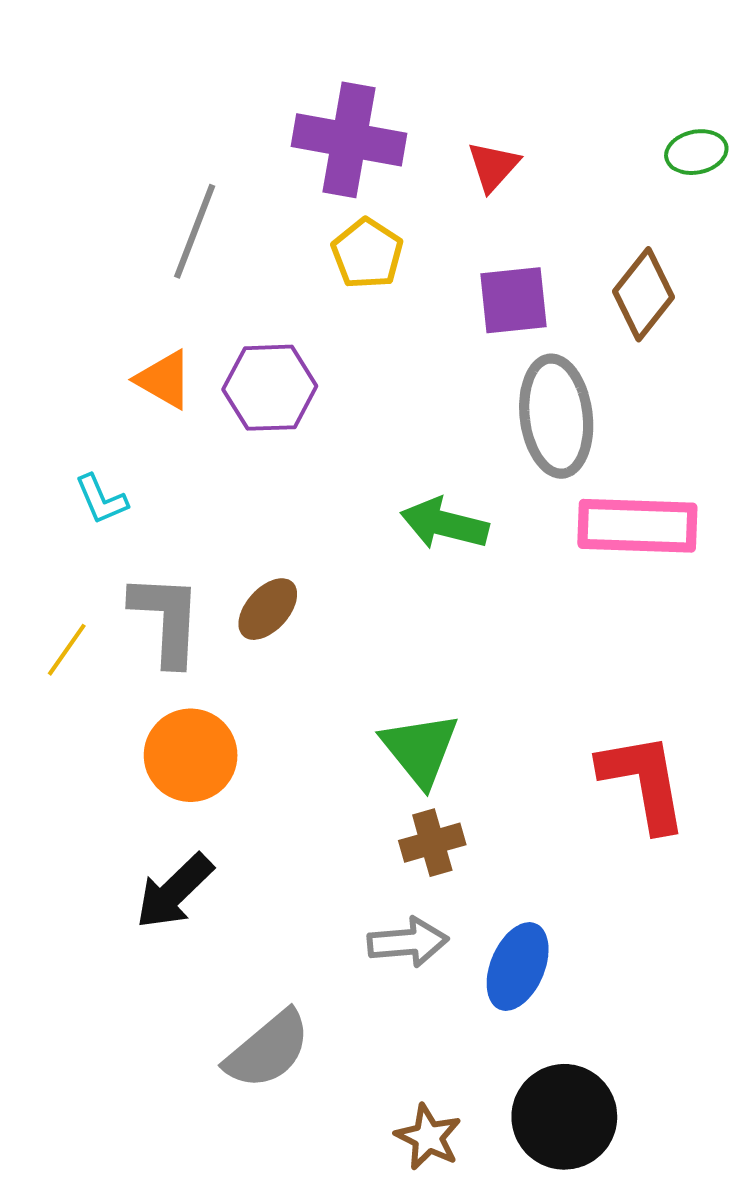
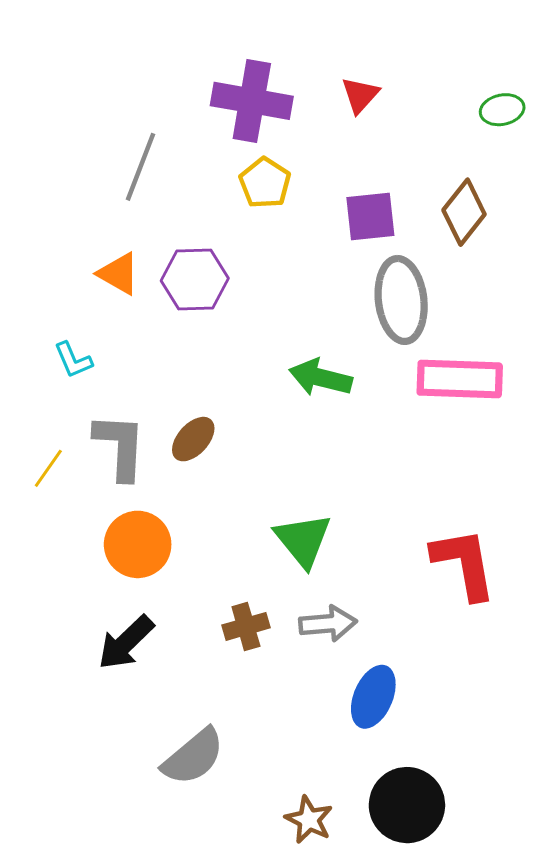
red triangle: (493, 166) -> (360, 95), moved
brown cross: (432, 843) -> (246, 626), moved
gray arrow: (408, 942) -> (328, 624), moved

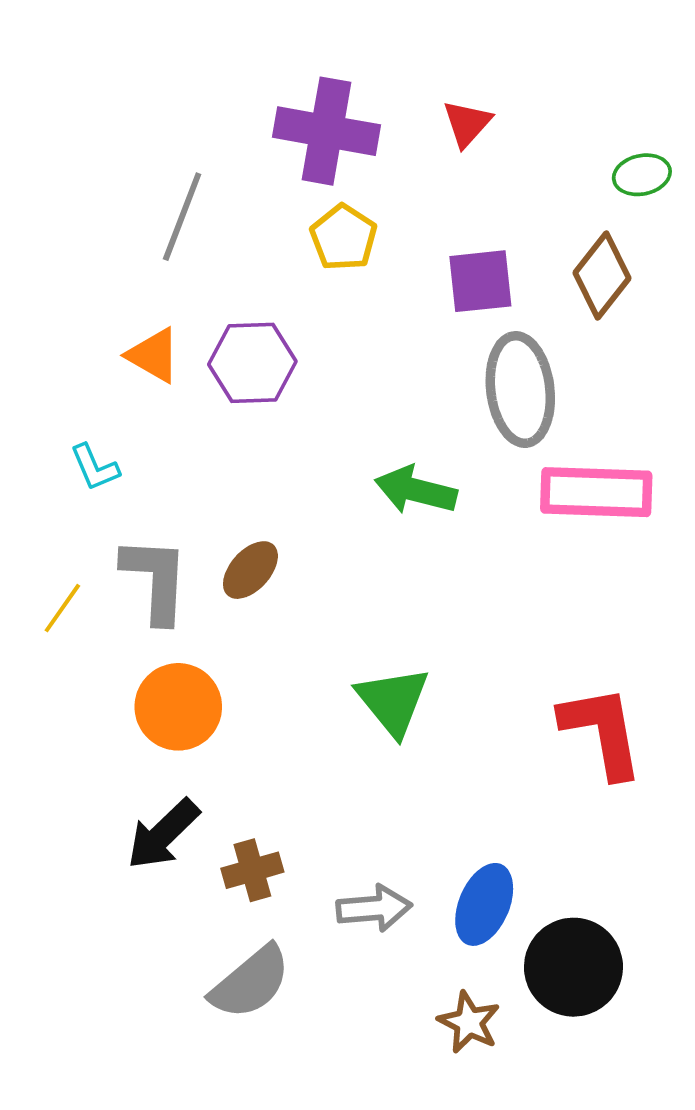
green ellipse: (502, 110) -> (642, 175), moved
gray arrow: (328, 624) -> (374, 908), moved
brown cross: (246, 626) -> (252, 870), moved
black circle: (407, 805) -> (573, 967), moved
brown star: (309, 820) -> (469, 1022), moved

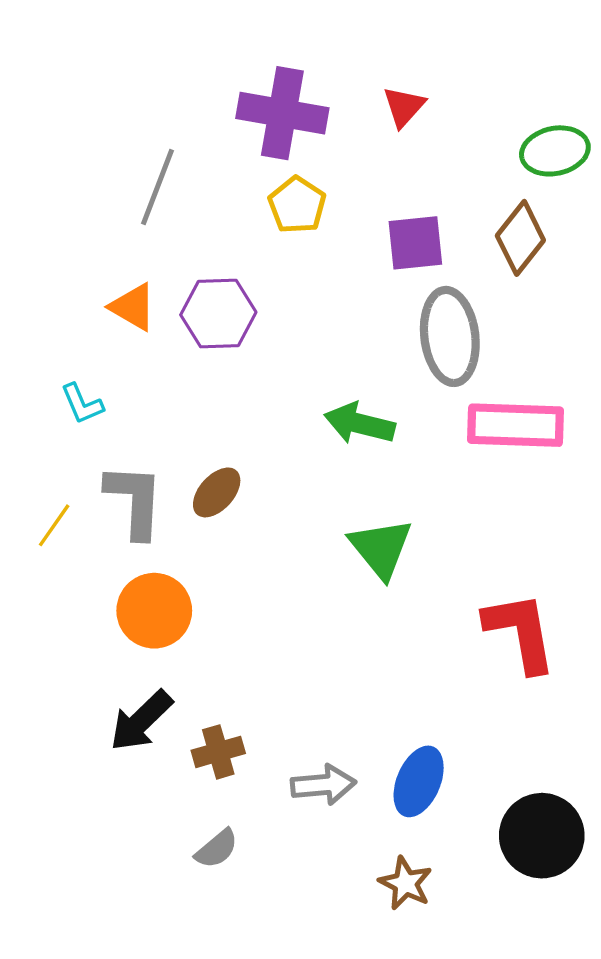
green ellipse: (642, 175) -> (555, 151), size x1.4
green triangle: (393, 701) -> (381, 548), moved
black circle: (573, 967) -> (542, 836), moved
gray semicircle: (250, 982) -> (217, 849), size x0.6

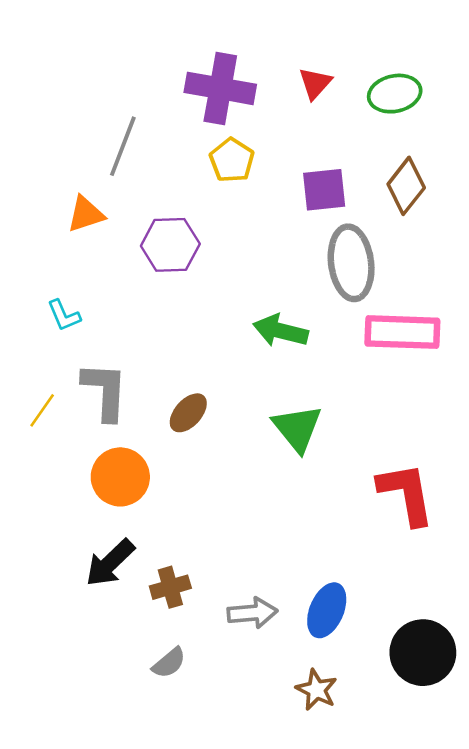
green ellipse: (555, 151) -> (395, 94), moved
orange triangle: (133, 307) -> (86, 214), moved, turned -48
brown ellipse: (217, 492) -> (188, 413), moved

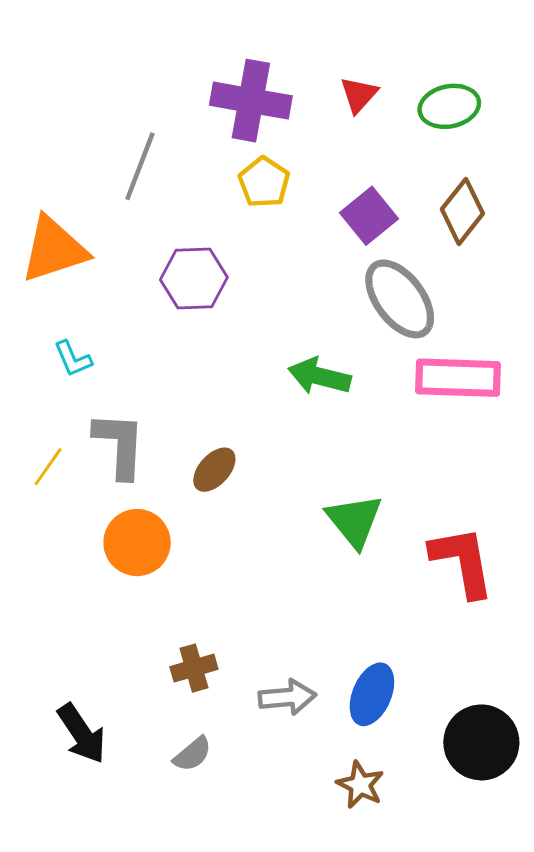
purple square: (324, 190) -> (369, 216), turned -33
orange triangle: (86, 214) -> (54, 249), moved, size x1.6
gray ellipse: (351, 263) -> (400, 299), turned -30
green triangle: (297, 428) -> (354, 521), moved
black arrow: (110, 563) -> (82, 734), moved, turned -80

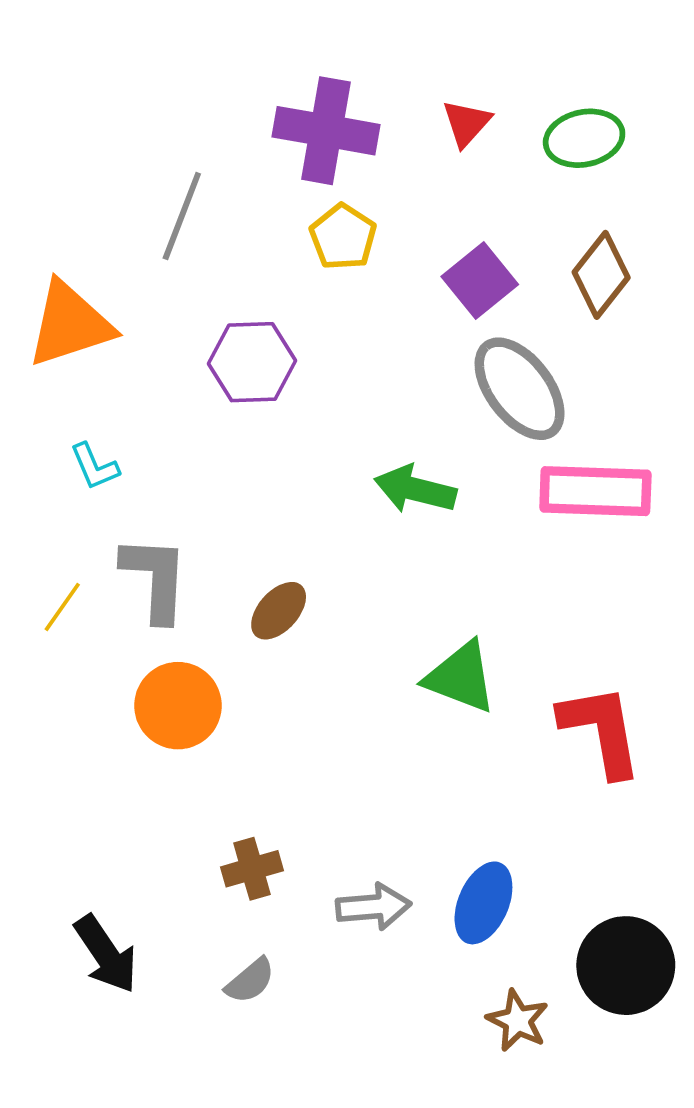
green triangle: (354, 521) -> (461, 677), turned -30
brown star: (360, 785) -> (518, 1021), moved

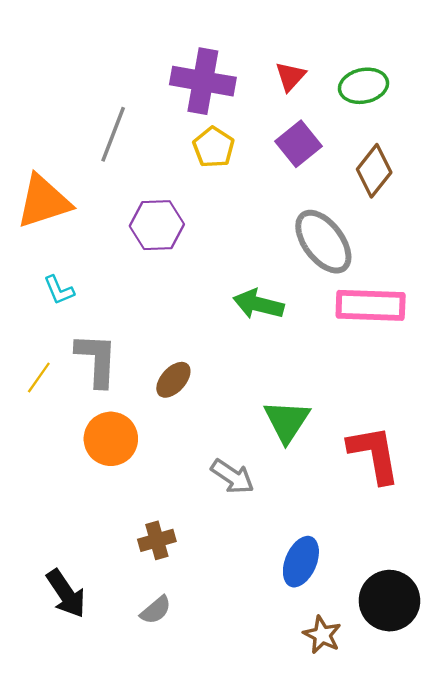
purple square: (480, 281) -> (299, 144), moved
green triangle: (461, 677) -> (287, 421), turned 42
gray arrow: (373, 907) -> (232, 477), moved, turned 39

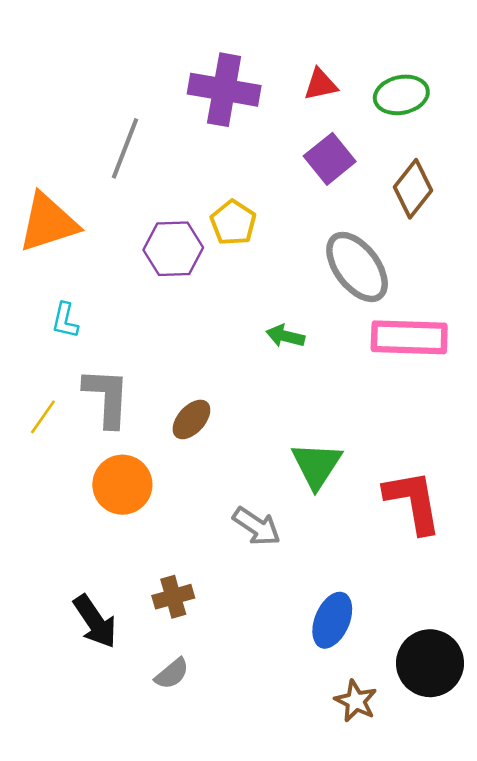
red triangle: (290, 76) -> (321, 84), turned 36
yellow pentagon: (214, 147) -> (233, 223), moved
cyan L-shape: (59, 290) -> (65, 320), turned 36
green arrow: (258, 304) -> (285, 336), size x0.7
black arrow: (66, 594) -> (95, 621), moved

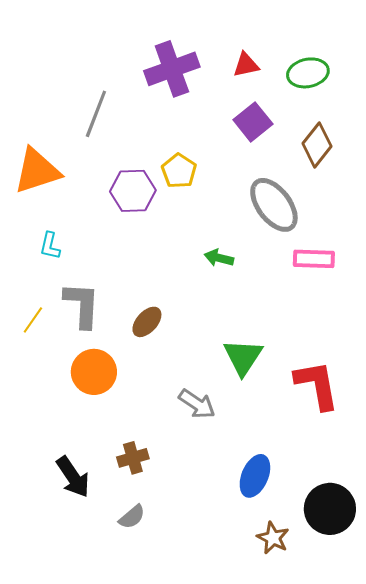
purple cross: (224, 90) -> (172, 69), turned -30
pink rectangle: (409, 337) -> (314, 259), size x0.7

